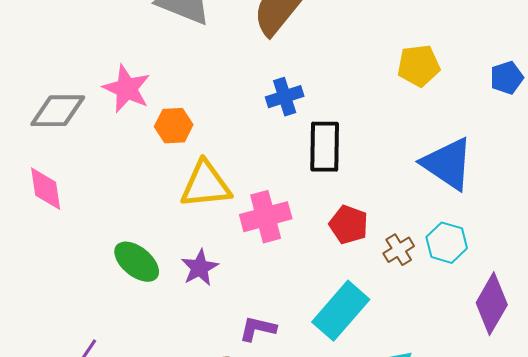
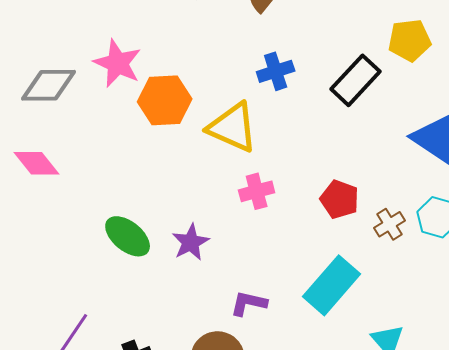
orange hexagon: (174, 126) -> (165, 100), size x1.4
black rectangle: (325, 147) -> (356, 80), moved, turned 42
yellow triangle: (206, 185) -> (233, 127), moved, turned 30
pink diamond: (46, 189) -> (37, 163), turned -30
pink cross: (266, 217) -> (257, 191), size x0.7

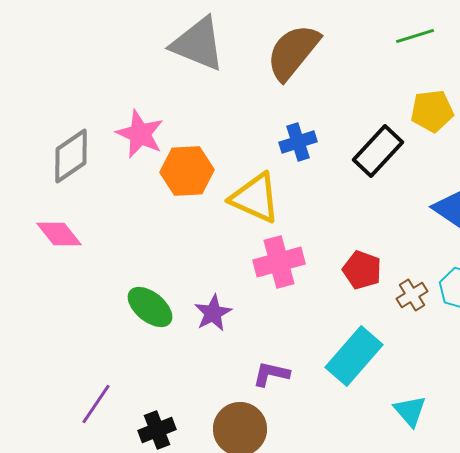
gray diamond: (49, 85) -> (71, 156), turned -34
pink cross: (257, 191) -> (279, 262), size x1.4

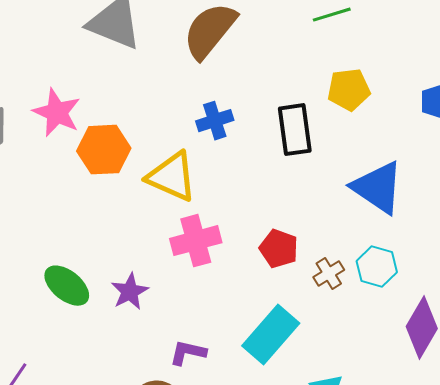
black rectangle: (378, 151) -> (295, 130), turned -51

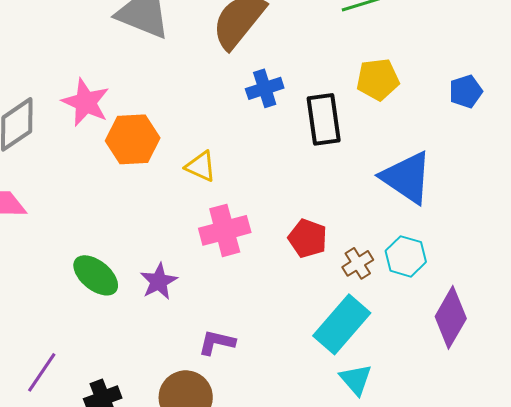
blue cross: (215, 121) -> (265, 88), moved
yellow triangle: (172, 177) -> (201, 166), size x0.6
cyan rectangle: (271, 335) -> (342, 324), moved

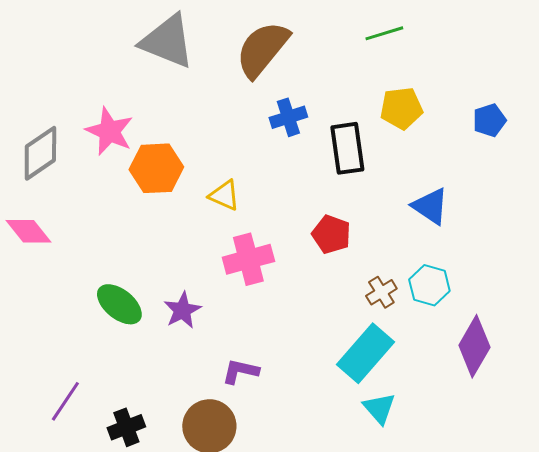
blue triangle: (407, 177) -> (430, 206), size x0.7
red pentagon: (308, 238) -> (331, 234), moved

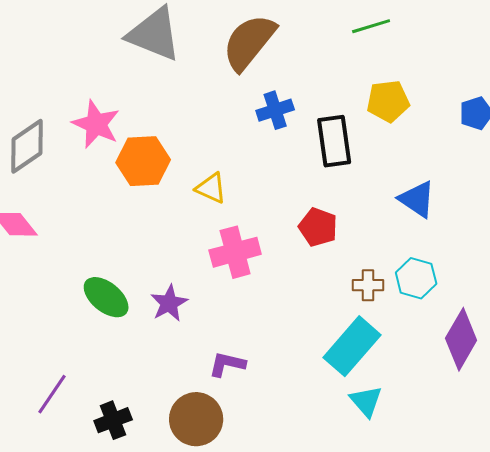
brown cross: (381, 292) -> (368, 285), turned 32

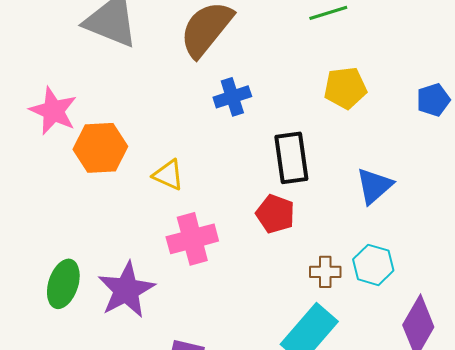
black rectangle: (334, 141) -> (291, 158), moved
blue triangle: (417, 199) -> (374, 186), turned 45
green ellipse: (106, 297) -> (63, 284), turned 69
purple star: (169, 303) -> (126, 290), size x1.5

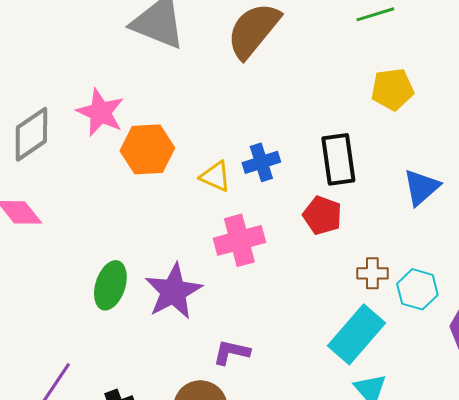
blue cross: (232, 97) -> (261, 162), moved
cyan hexagon: (373, 265) -> (417, 289), moved

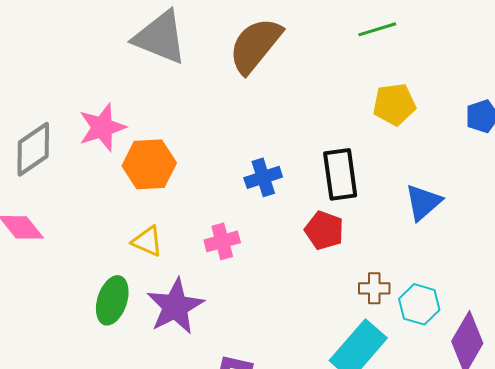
pink star: (100, 112) -> (102, 127), turned 30
yellow triangle: (215, 176) -> (147, 241), moved
pink cross: (239, 240) -> (222, 241), moved, size x0.7

